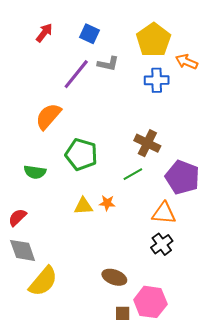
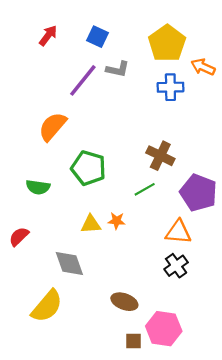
gray diamond: (23, 250) -> (69, 263), moved

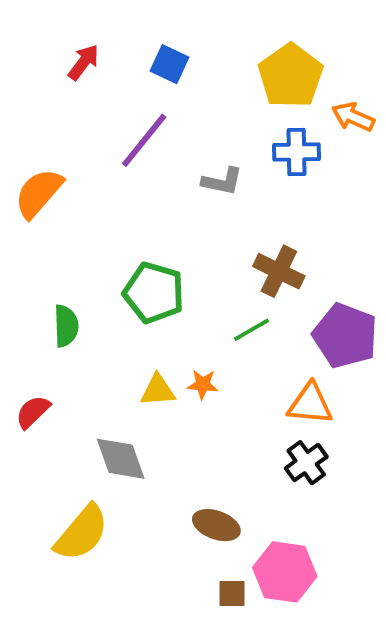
gray L-shape: (118, 69) -> (222, 181), moved
orange semicircle: (53, 126) -> (39, 193), moved
green semicircle: (38, 187) -> (66, 326), turned -100

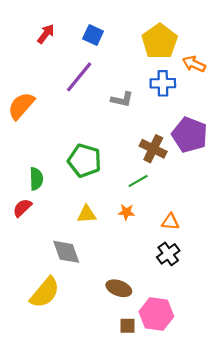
purple pentagon: (345, 336) -> (190, 135), moved
orange star: (203, 384) -> (126, 212), moved
orange triangle: (310, 404) -> (170, 222), size x0.7
red semicircle: (33, 412) -> (22, 208), moved

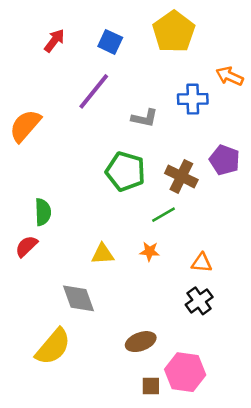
yellow pentagon: (160, 41) -> (174, 32), moved
purple pentagon: (190, 135) -> (224, 160), size x0.7
green pentagon: (84, 161) -> (125, 171), moved
brown ellipse: (119, 288) -> (141, 342), turned -40

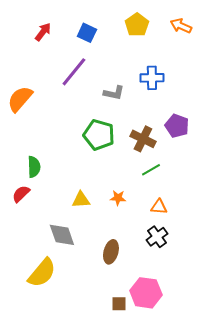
yellow pentagon: (174, 32) -> (137, 25), size x0.7
orange arrow: (230, 76) -> (181, 26), moved
green line: (164, 215) -> (151, 170), moved
brown ellipse: (141, 342) -> (111, 252), moved, turned -55

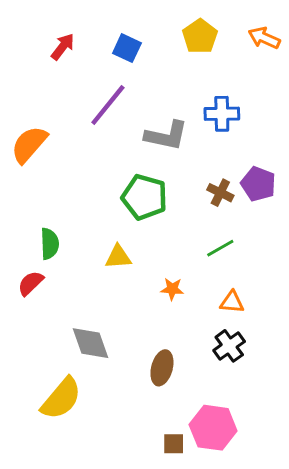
gray L-shape: (114, 93) -> (166, 136), size x1.4
brown cross: (143, 139) -> (220, 193), moved, size x0.7
yellow triangle: (81, 200) -> (118, 257), moved

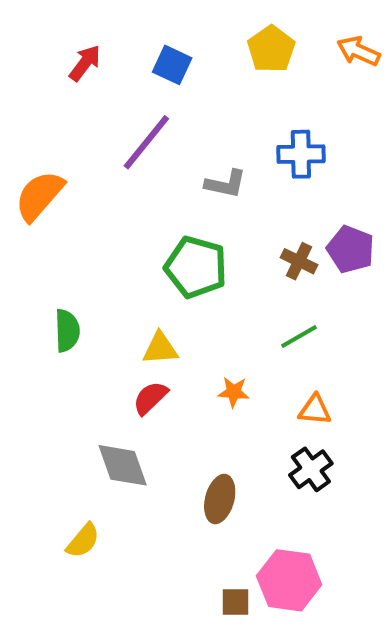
gray L-shape: (166, 136) -> (226, 184), size x0.7
red semicircle: (31, 283) -> (150, 398), moved
yellow semicircle: (61, 399) -> (83, 541), size x0.6

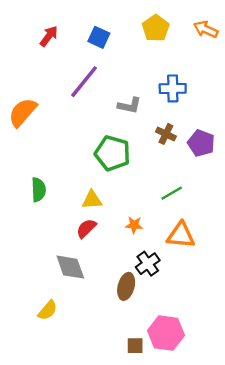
brown cross: (299, 261) -> (166, 134), moved
orange triangle: (315, 410) -> (181, 235), size x1.5
black cross: (311, 469) -> (148, 264), moved

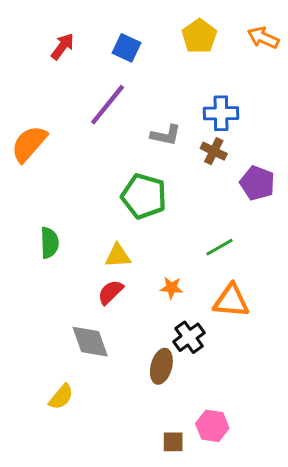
brown cross: (166, 134) -> (214, 151), moved
pink hexagon: (166, 333) -> (212, 426), size x0.7

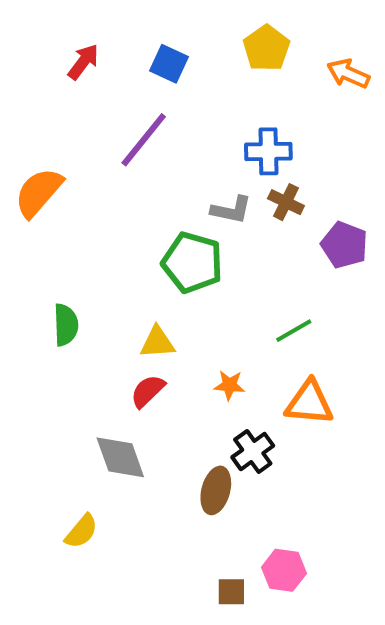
orange arrow: (263, 38) -> (348, 74), moved
blue cross: (221, 113) -> (268, 151), moved
gray L-shape: (166, 135) -> (231, 210), moved

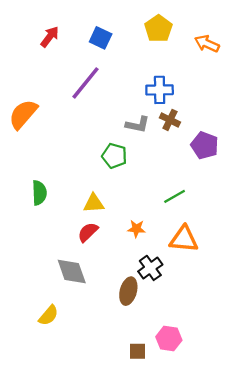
green pentagon: (192, 262) -> (114, 156), size x0.7

